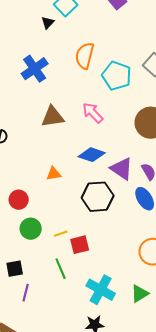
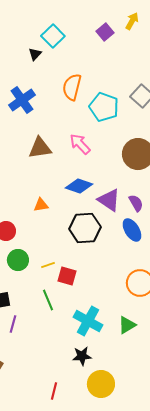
red square: (80, 245) -> (67, 276), turned 30

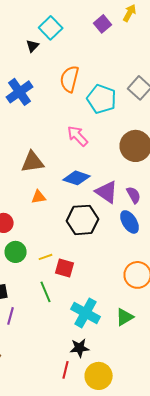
brown triangle: (40, 148) -> (33, 162), moved
red line: (54, 391) -> (66, 370), moved

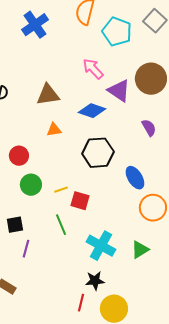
purple triangle: (107, 192) -> (119, 91), moved
blue ellipse: (130, 222) -> (135, 178), moved

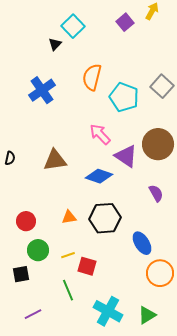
orange triangle: (54, 130) -> (69, 217), moved
black square: (15, 225) -> (21, 274), moved
purple line: (26, 249) -> (33, 314), turned 48

